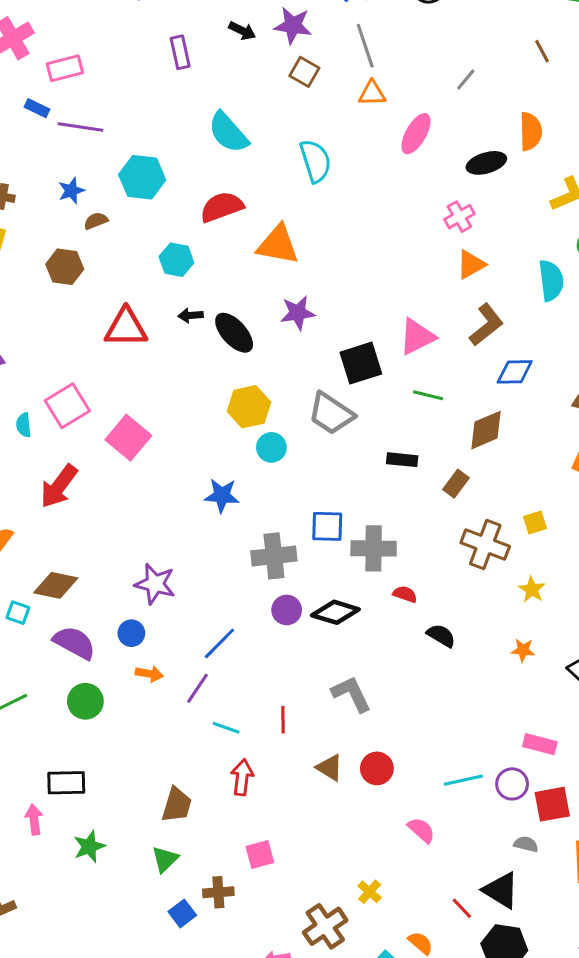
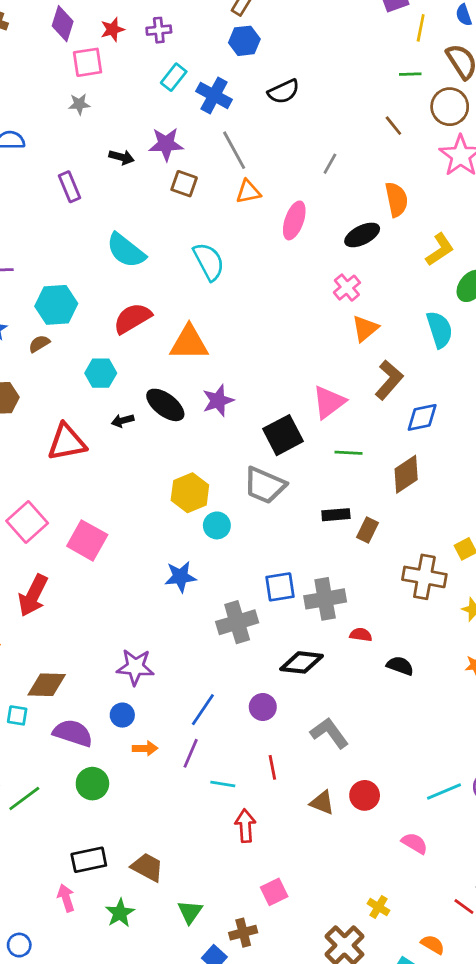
brown semicircle: (96, 221) -> (39, 344), moved
black ellipse: (234, 333) -> (165, 405), moved
brown rectangle: (456, 484) -> (367, 530), moved
purple circle: (287, 610) -> (263, 707), moved
brown trapezoid: (177, 805) -> (147, 867), moved, turned -68

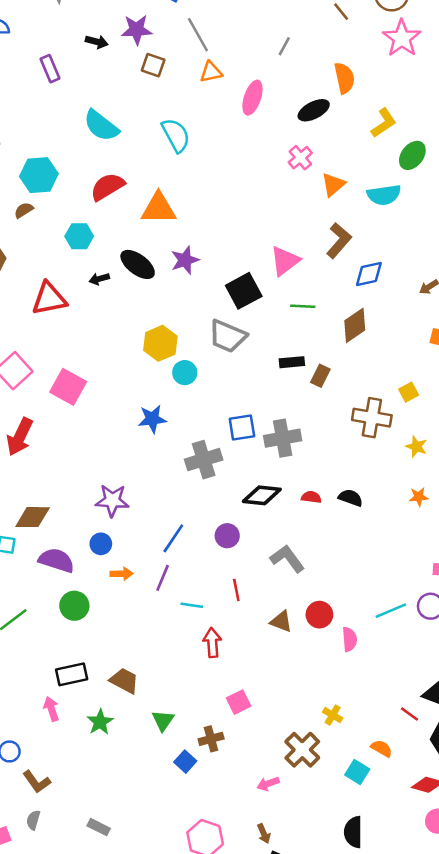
orange triangle: (365, 328) -> (333, 184), moved
cyan semicircle: (440, 330) -> (384, 195), turned 100
red semicircle: (361, 635) -> (311, 497), moved
pink semicircle: (415, 843) -> (349, 639), moved, turned 55

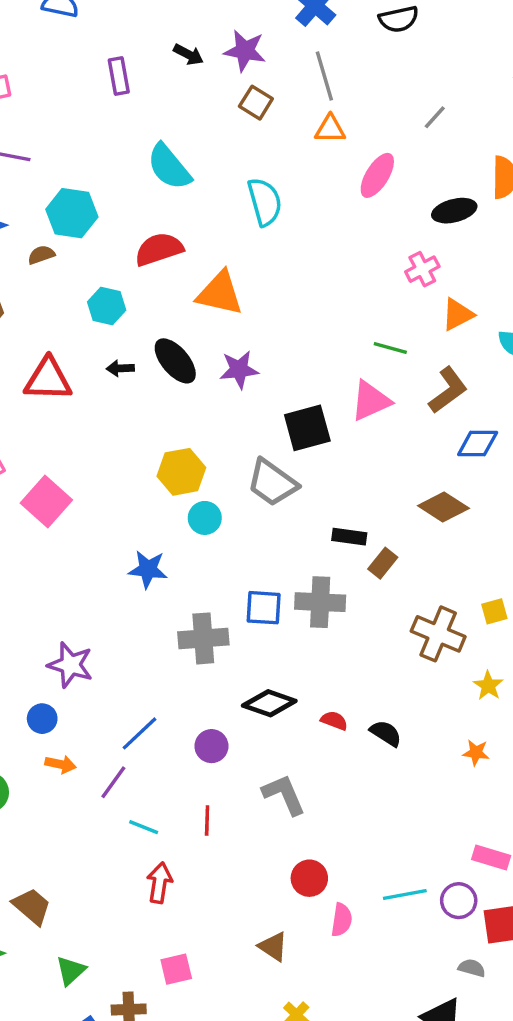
green line: (303, 306) -> (390, 348), moved
brown diamond: (355, 325) -> (443, 507), turned 54
gray cross: (283, 438) -> (320, 602), moved
brown triangle: (281, 621) -> (273, 947), moved

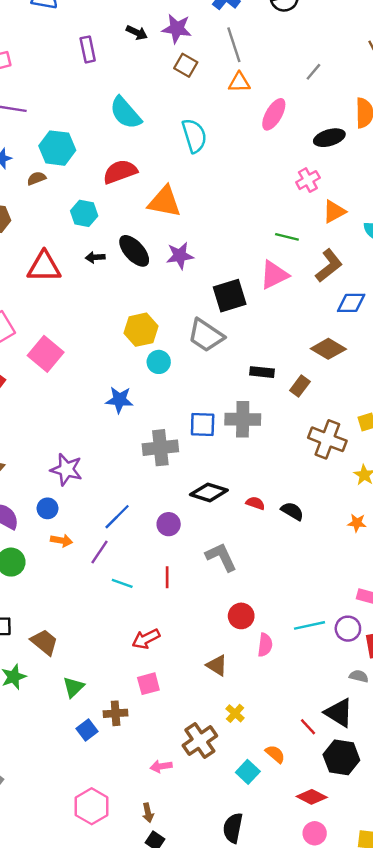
brown rectangle: (383, 563) -> (300, 386), moved
red arrow: (159, 883) -> (146, 639), moved, turned -124

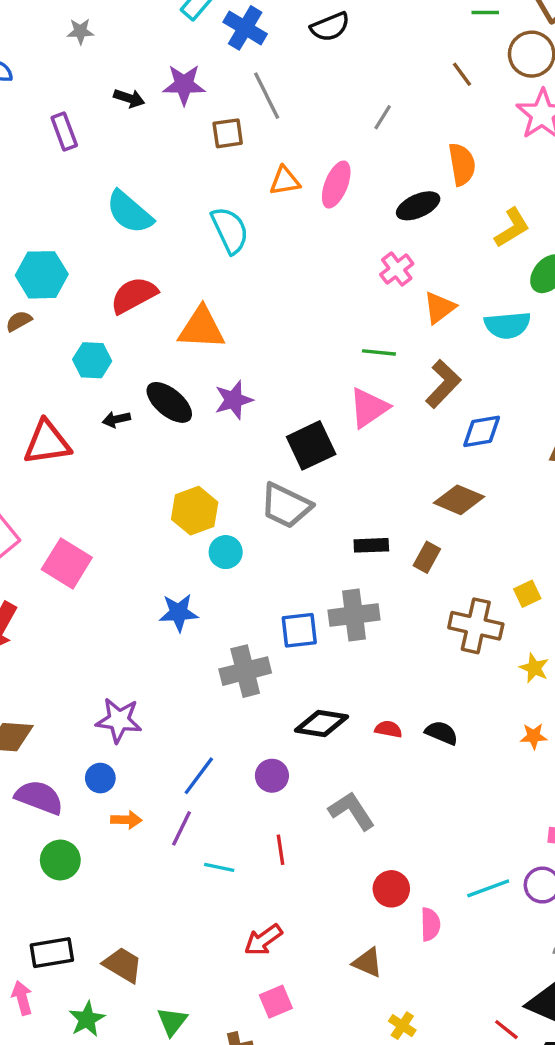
brown square: (186, 65) -> (228, 133), moved, turned -30
orange triangle: (239, 82) -> (285, 181), moved

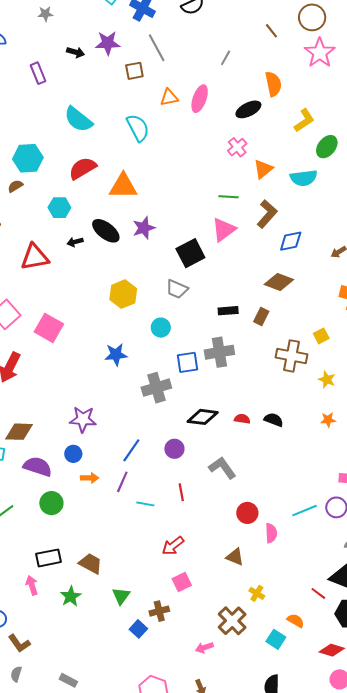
gray trapezoid: (286, 506) -> (177, 289), size x0.7
cyan circle: (226, 552) -> (161, 328), moved

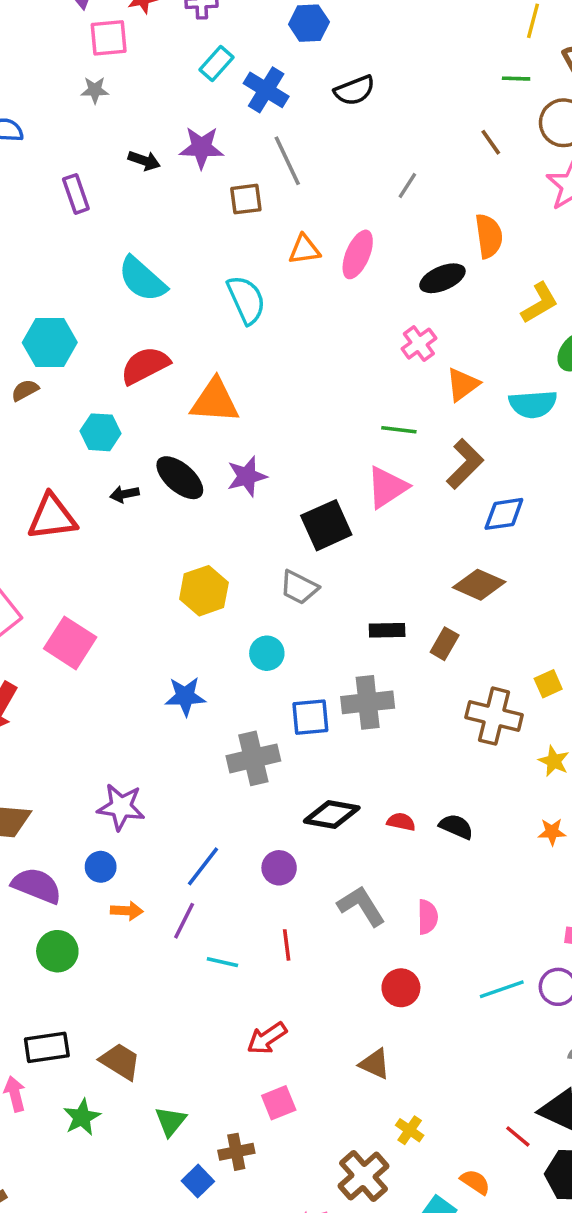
pink semicircle: (271, 533) -> (428, 917), moved

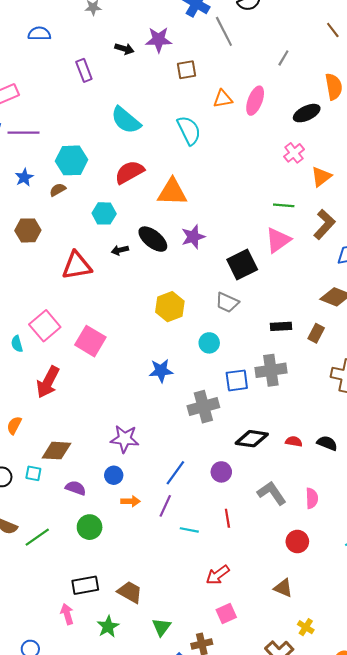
gray line: (287, 161) -> (224, 31), moved
purple semicircle: (37, 886) -> (76, 488), size x0.7

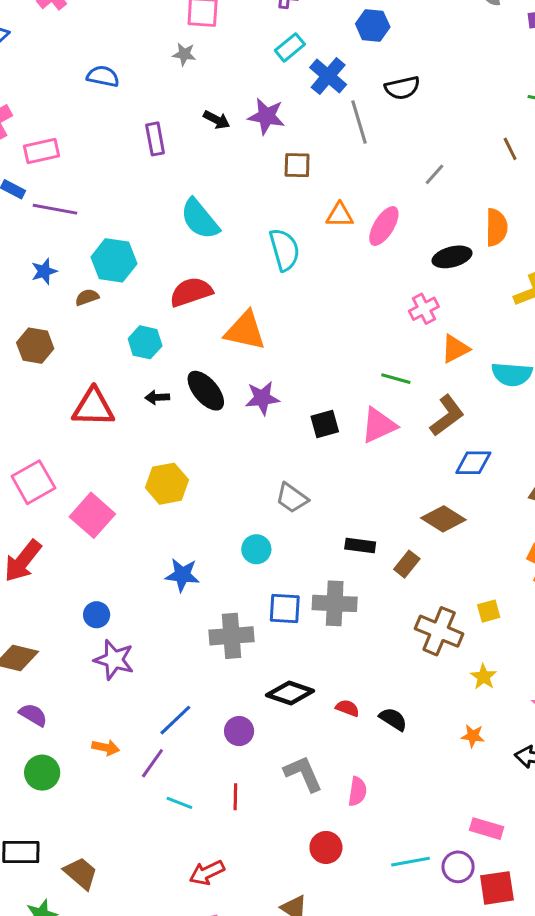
black square: (242, 264) -> (325, 424), moved, size x0.7
yellow hexagon: (170, 307) -> (167, 484), moved
blue circle: (114, 475) -> (97, 615), moved

